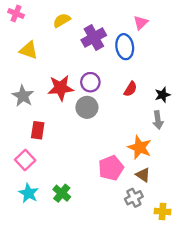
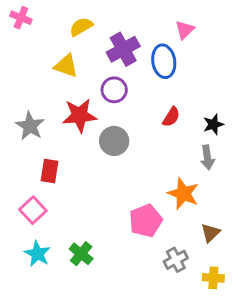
yellow triangle: (29, 50) -> (66, 66), moved
purple circle: (90, 82) -> (114, 90), moved
brown triangle: (143, 175) -> (210, 233), moved, turned 42

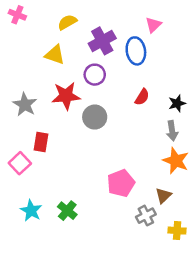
orange star: (183, 194) -> (176, 161), moved
pink square: (33, 210) -> (20, 163), moved
brown triangle: (210, 233) -> (163, 196), moved

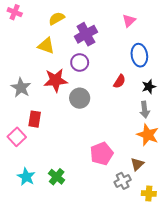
blue ellipse: (136, 51) -> (139, 55), moved

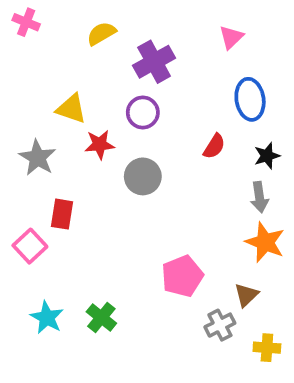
yellow triangle: (46, 46) -> (71, 109), moved
red star: (56, 80) -> (100, 144), size x0.7

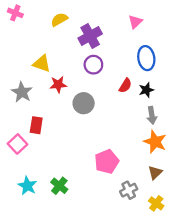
purple circle: (143, 112) -> (93, 65), moved
black star: (267, 156) -> (146, 90), moved
brown triangle: (246, 295) -> (155, 173), moved
yellow cross: (267, 348) -> (156, 203), turned 32

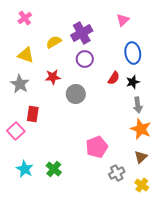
pink cross: (15, 13) -> (25, 18), moved, turned 32
yellow semicircle: (59, 20) -> (54, 42), moved
yellow triangle: (42, 64) -> (26, 55), moved

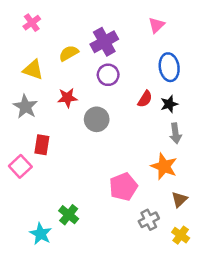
orange star: (141, 129) -> (164, 166), moved
cyan star: (25, 169) -> (41, 234), moved

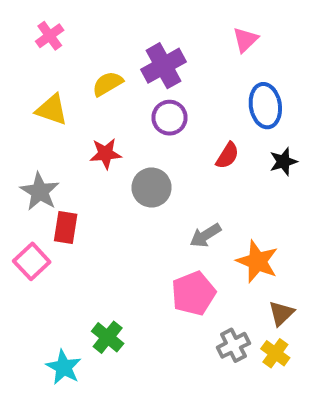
black star: (169, 104) -> (283, 162), moved
gray star: (25, 107) -> (40, 192), moved
gray arrow: (176, 133) -> (205, 235), moved, turned 66
yellow cross: (181, 235) -> (275, 353), moved

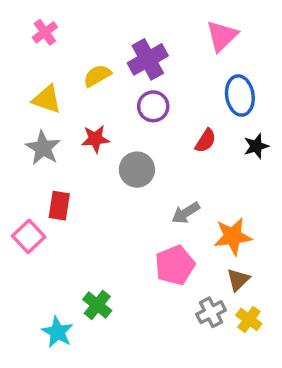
pink triangle: (245, 40) -> (222, 36), size x1.4
gray star: (40, 192) -> (43, 148), moved
orange star: (257, 261) -> (233, 236), turned -30
brown triangle: (281, 313) -> (238, 280), moved

